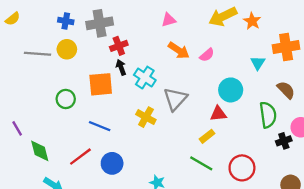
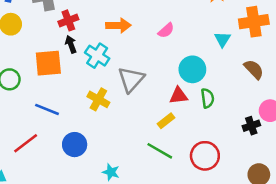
orange arrow: (179, 50) -> (118, 25), moved, turned -35
green semicircle: (268, 115) -> (207, 98), moved, size x0.7
blue circle: (112, 163) -> (75, 145), moved

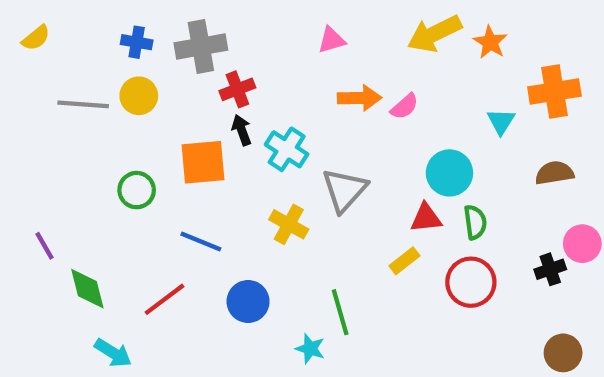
orange arrow: (118, 25) -> (359, 98), moved
brown semicircle: (254, 69) -> (554, 173), turned -55
green line: (160, 151) -> (340, 312), moved, turned 44
red circle: (205, 156) -> (471, 282), moved

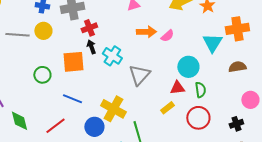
cyan triangle: (501, 121) -> (212, 43), size x1.5
yellow cross: (289, 224) -> (113, 109), moved, size x1.4
black cross: (550, 269) -> (236, 124), moved

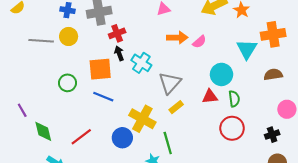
blue line: (72, 99) -> (103, 97), moved
yellow rectangle: (167, 108) -> (176, 107), moved

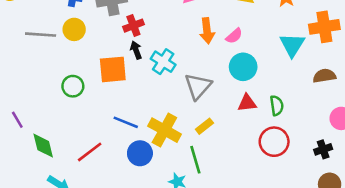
orange arrow: (177, 38) -> (207, 31), turned 84
cyan circle: (221, 74) -> (243, 67), moved
blue line: (103, 97) -> (126, 122), moved
yellow rectangle: (176, 107) -> (204, 126), moved

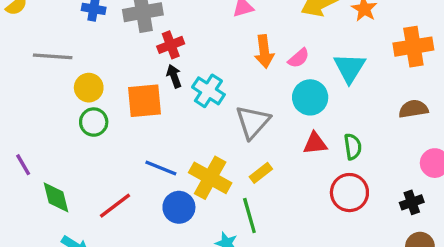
yellow circle: (74, 29) -> (89, 88), moved
cyan triangle: (292, 45) -> (349, 68), moved

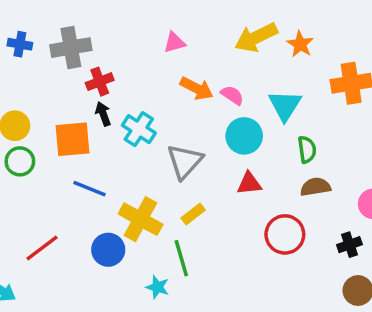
orange arrow: (264, 52) -> (197, 88), turned -56
pink semicircle: (299, 58) -> (232, 95), turned -105
brown semicircle: (413, 109) -> (315, 187), moved
green semicircle: (353, 147) -> (307, 149), moved
blue line: (161, 168) -> (90, 189), moved

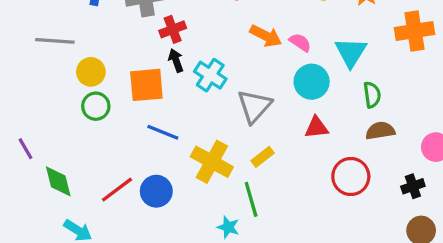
blue circle: (108, 250) -> (156, 191), moved

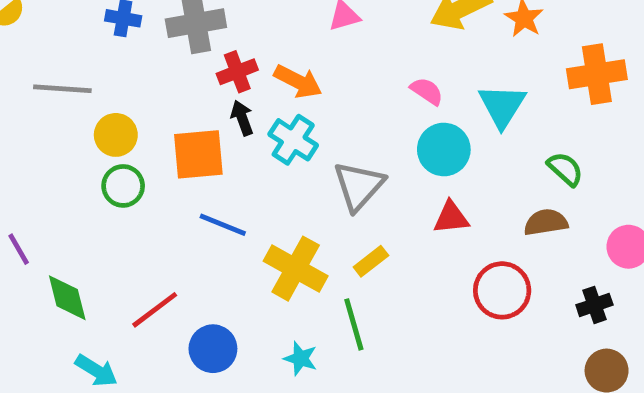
orange arrow: (266, 36) -> (298, 81), moved
green semicircle: (372, 95) -> (565, 169), moved, turned -40
blue circle: (156, 191) -> (213, 349), moved
cyan star: (228, 227) -> (300, 358), moved

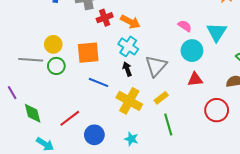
gray line: (62, 89) -> (31, 60), moved
black arrow: (242, 118) -> (127, 69), moved
green line: (354, 324) -> (168, 125), moved

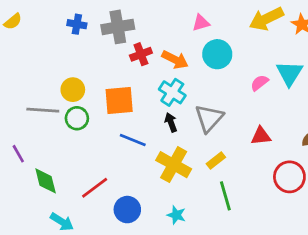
pink semicircle: (185, 26) -> (259, 83), moved, turned -72
cyan circle: (192, 51) -> (217, 54), moved

